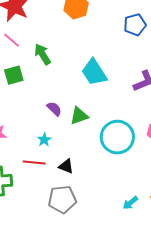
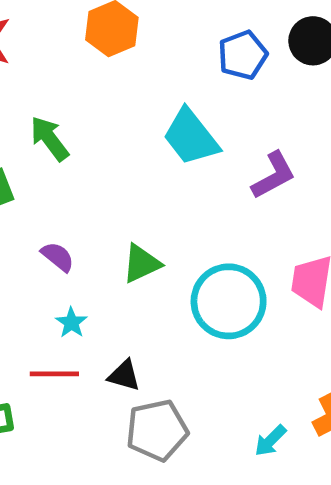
cyan trapezoid: (94, 72) -> (191, 137), moved
purple semicircle: (54, 109) -> (58, 257), moved
gray pentagon: (62, 199) -> (157, 430), moved

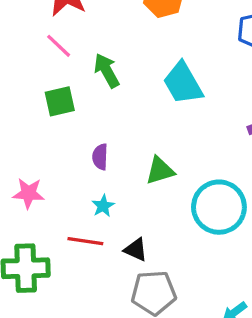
cyan trapezoid: (191, 137) -> (183, 83), moved
purple semicircle: (58, 257) -> (100, 157), turned -135

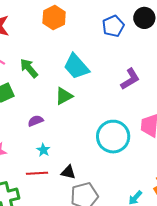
purple semicircle: (100, 157) -> (36, 121), turned 77
green triangle: (160, 171) -> (64, 96), moved

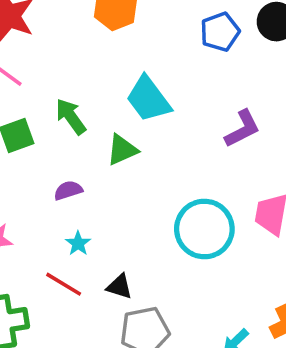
green arrow: (29, 68) -> (71, 116), moved
red line: (37, 173) -> (64, 284), turned 30

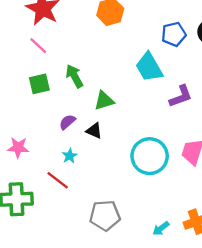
cyan trapezoid: (148, 99) -> (149, 67), moved
purple semicircle: (68, 190) -> (67, 122), turned -30
black triangle: (119, 287) -> (94, 131), moved

